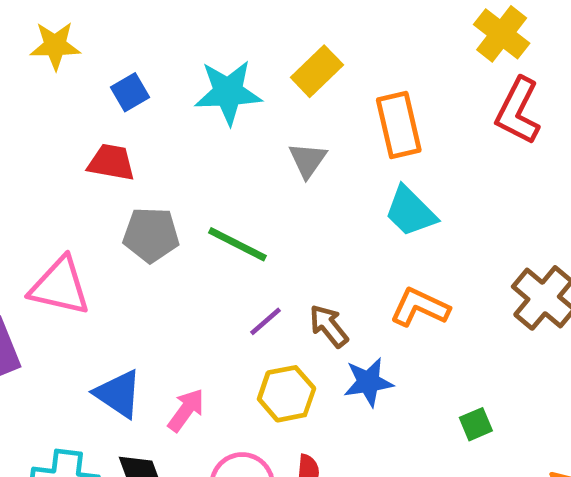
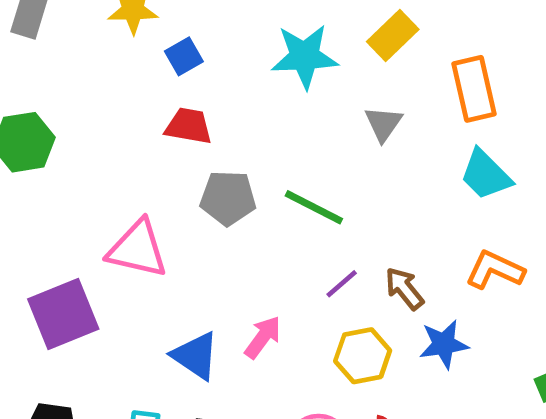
blue square: (130, 92) -> (184, 56), moved
pink arrow: (186, 410) -> (263, 337), moved

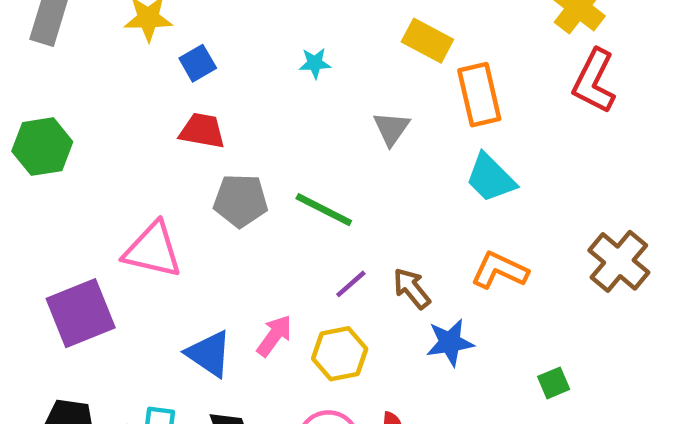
yellow rectangle: (393, 35) -> (427, 41), moved, turned 72
cyan star: (305, 56) -> (315, 63), size x0.5
yellow hexagon: (363, 356) -> (340, 354), moved

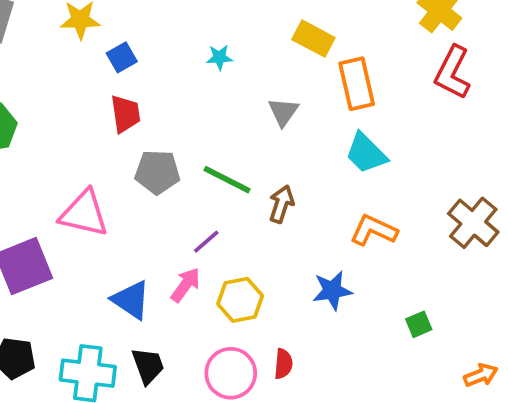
red trapezoid: (202, 131) -> (125, 114), turned 72
purple line: (351, 284) -> (206, 242), moved
brown arrow: (412, 288) -> (281, 204), moved, turned 57

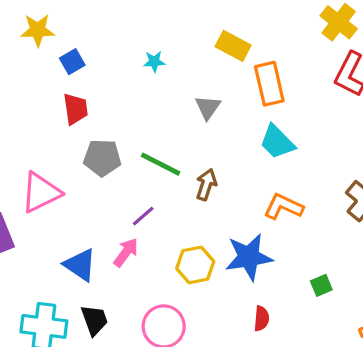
pink triangle: (84, 213) -> (41, 192), turned -39
blue star: (332, 290) -> (249, 257), size x1.4
yellow hexagon: (240, 300) -> (195, 265), moved
red semicircle: (283, 364) -> (261, 319), moved

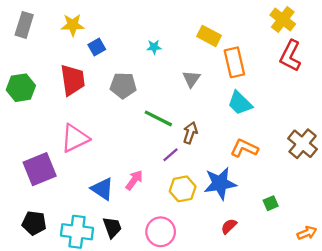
red trapezoid: (75, 109) -> (73, 80), moved, size x1.4
gray pentagon: (102, 158) -> (123, 85), moved
purple line: (143, 216) -> (171, 155), moved
red semicircle: (261, 319) -> (229, 226), turned -140

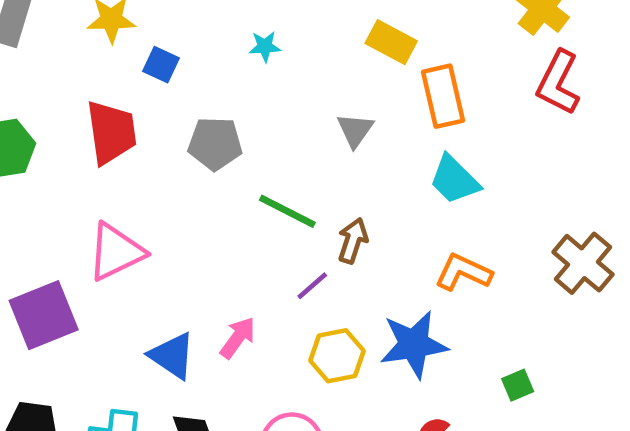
blue square: (97, 47) -> (161, 65), turned -35
cyan star: (154, 47) -> (265, 47), moved

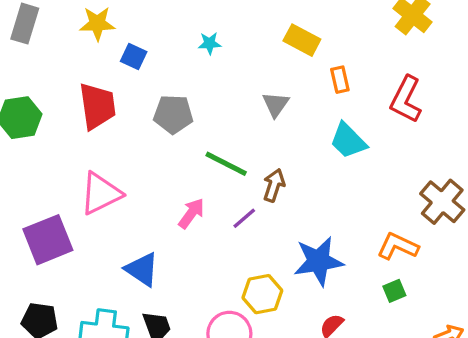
red L-shape: (558, 83) -> (406, 99), moved
orange rectangle: (443, 96) -> (340, 80), size x0.6
orange L-shape: (463, 272) -> (398, 246), moved
pink arrow: (238, 338) -> (191, 213), moved
yellow hexagon: (337, 356) -> (262, 294), moved

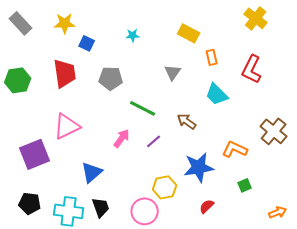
gray rectangle: (25, 24) -> (21, 23), turned -60
brown arrow: (274, 185) -> (187, 121), moved, turned -72
orange L-shape: (398, 246) -> (235, 149), moved
blue triangle: (142, 269) -> (92, 172), turned 45

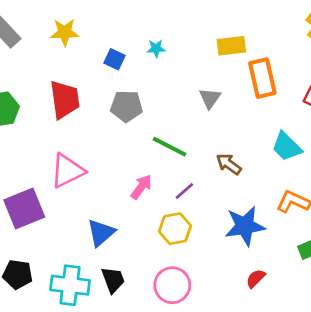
yellow rectangle: (189, 33) -> (231, 46), turned -35
blue square: (87, 43) -> (114, 59), moved
orange rectangle: (212, 57) -> (262, 78), size x1.8
cyan trapezoid: (217, 94) -> (287, 147), moved
yellow hexagon: (165, 187) -> (175, 229), moved

